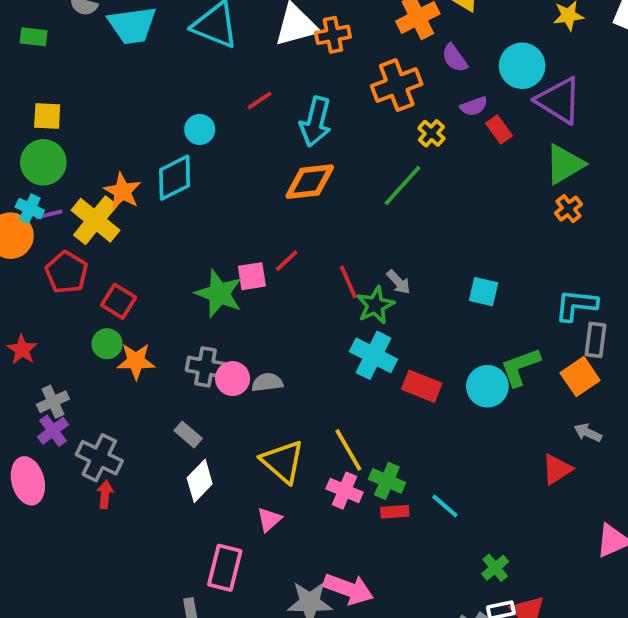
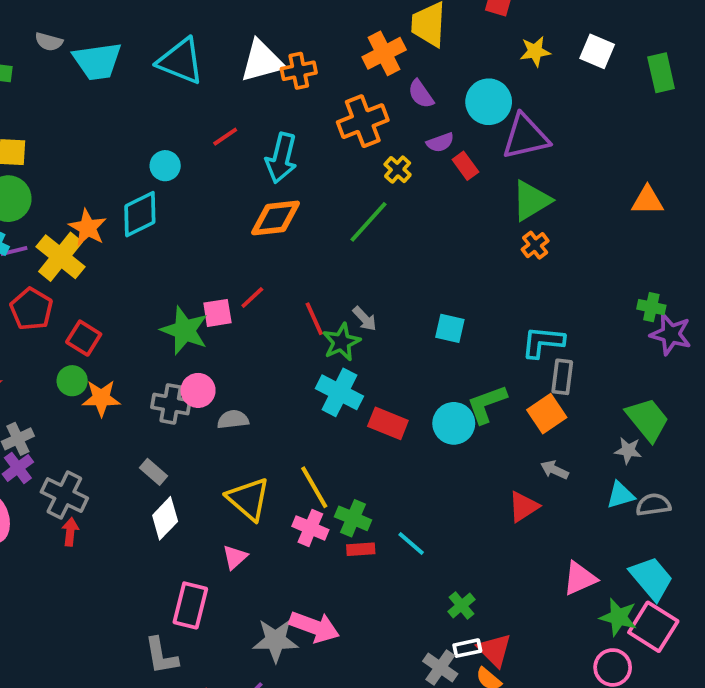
purple triangle: (559, 100) -> (525, 137), turned -45
pink circle: (233, 379) -> (198, 390), moved

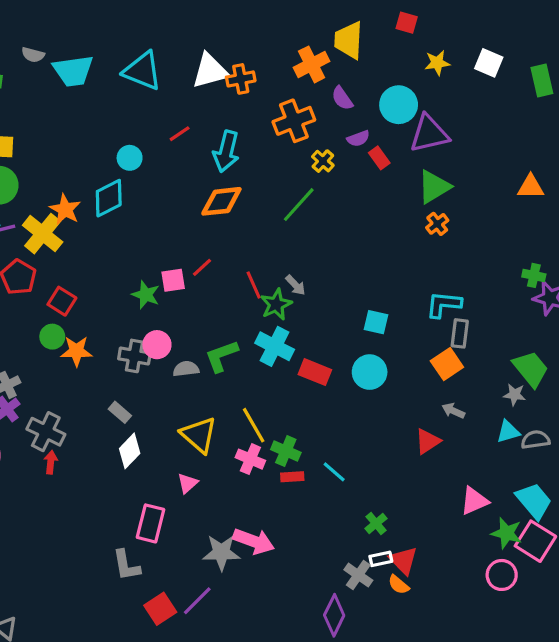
cyan square: (450, 328) -> (376, 322), moved
green star: (184, 330) -> (146, 295), size x0.7
green L-shape: (487, 404) -> (221, 356), moved

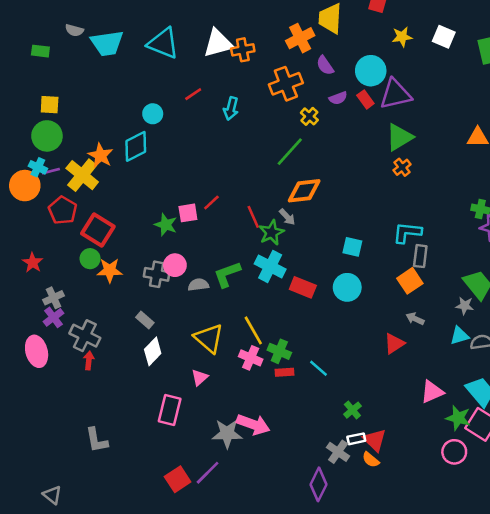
cyan arrow: (226, 151) -> (231, 109), size x0.7
red rectangle: (379, 158) -> (365, 99), moved
orange diamond: (221, 201) -> (304, 191), moved
red square: (62, 301) -> (98, 230), size x1.4
gray L-shape: (126, 565) -> (97, 440), moved

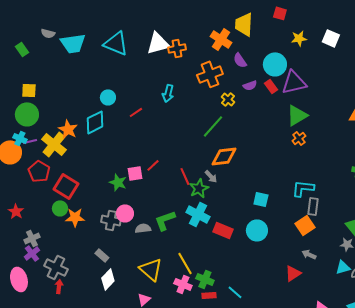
orange cross: (300, 38) -> (221, 39), turned -30
green rectangle: (40, 51) -> (22, 49), turned 48
red line: (193, 94) -> (136, 112), moved

